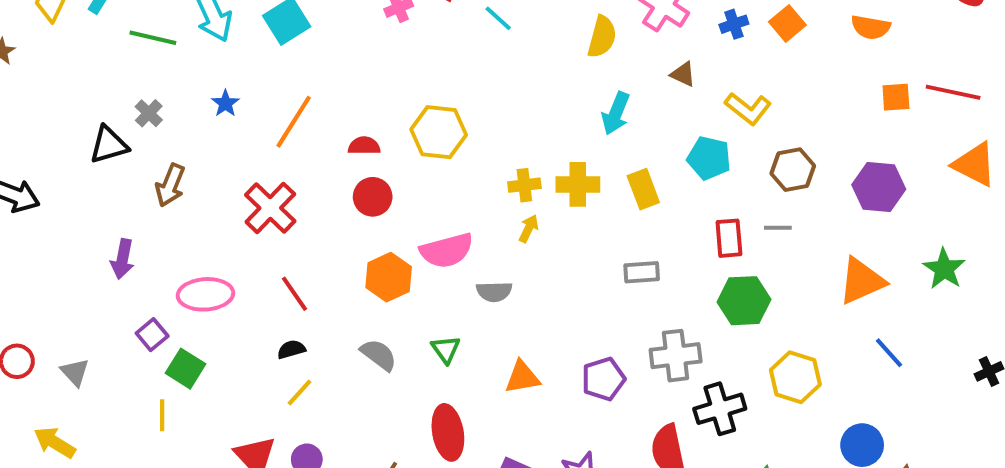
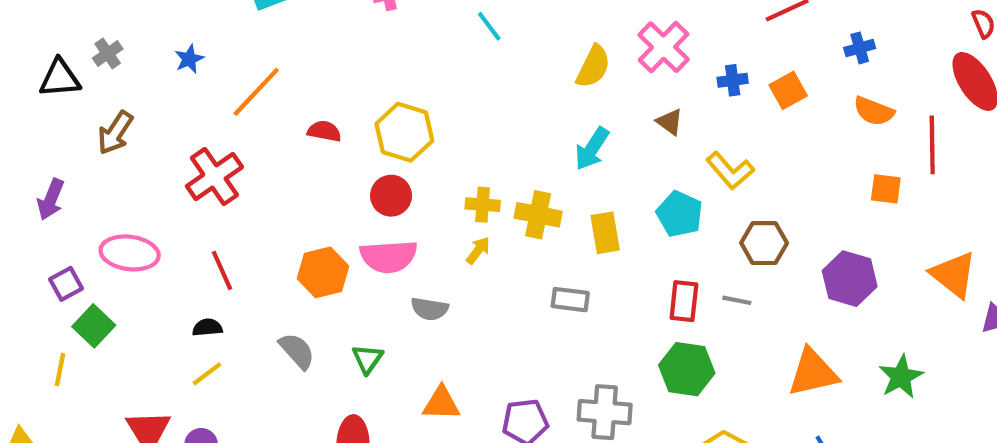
red line: (953, 92) -> (932, 145), moved, turned 66
red circle: (373, 197) -> (391, 196), moved
gray rectangle: (642, 272) -> (570, 300), moved

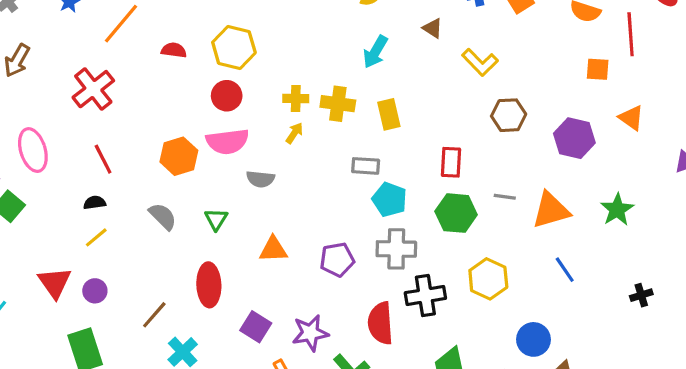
cyan pentagon: (680, 214) -> (390, 200), moved
pink ellipse: (130, 253) -> (33, 150), turned 69
orange triangle: (954, 275) -> (631, 118), moved, size x0.7
gray line: (737, 300) -> (505, 197), moved

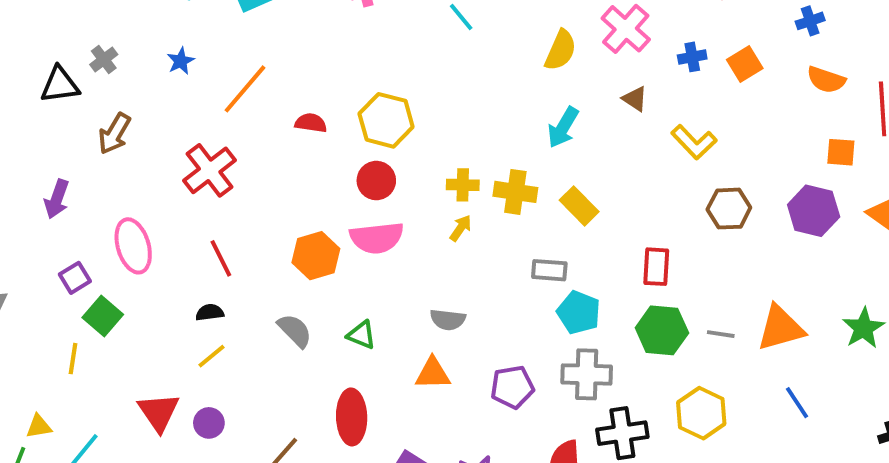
yellow rectangle: (389, 114) -> (579, 206), turned -32
purple hexagon: (574, 138) -> (814, 211), moved
gray semicircle: (260, 179) -> (448, 320), moved
gray line: (505, 197) -> (721, 334), moved
green triangle: (216, 219) -> (361, 335), turned -40

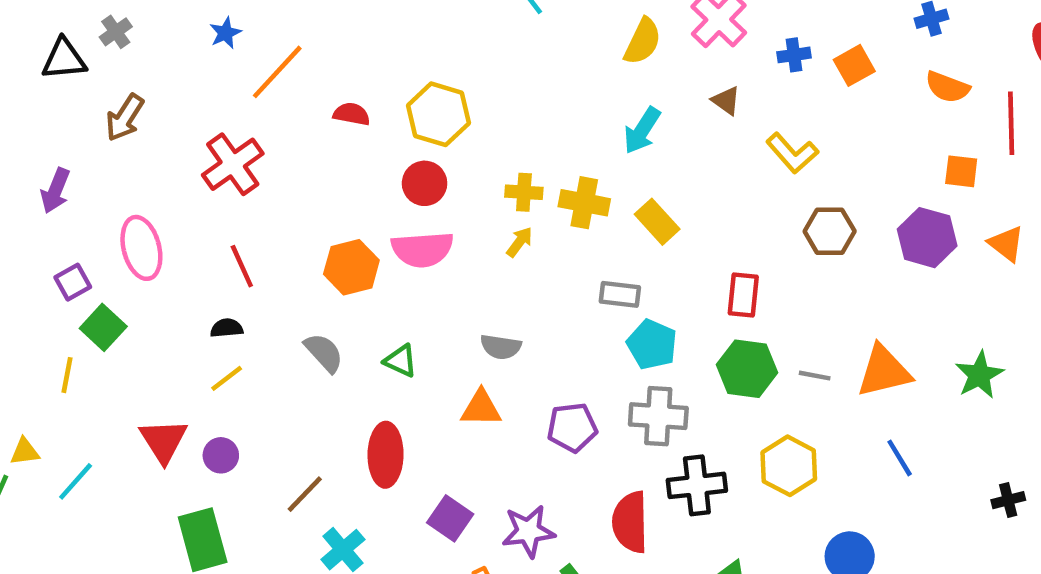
blue star: (181, 61) -> (225, 33), moved

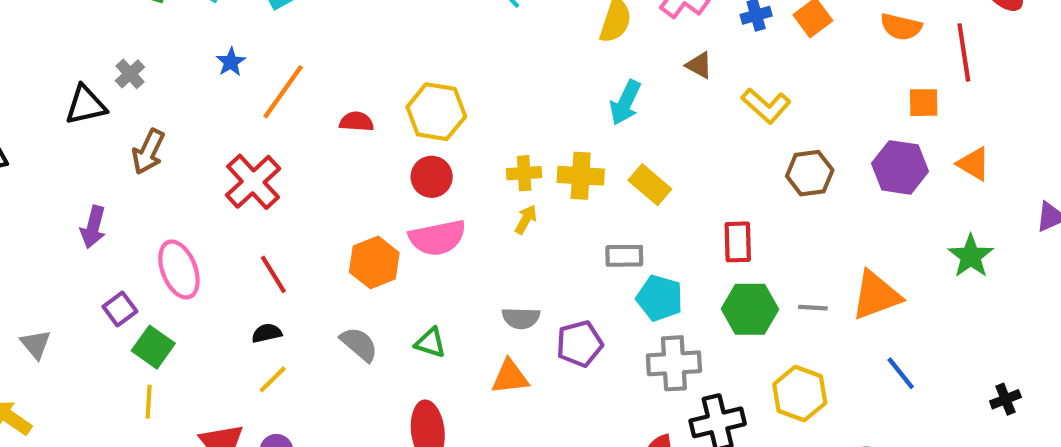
yellow line: (67, 375) -> (149, 402), moved
green star: (979, 375) -> (971, 256), moved
purple pentagon: (572, 427) -> (580, 344), moved

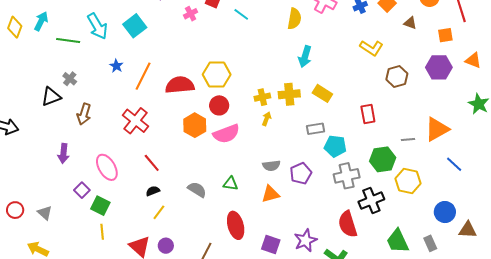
brown triangle: (699, 65) -> (410, 23), moved
red semicircle: (356, 122) -> (180, 85), size x1.8
orange hexagon: (374, 262) -> (195, 125), moved
green hexagon: (750, 309) -> (383, 159), moved

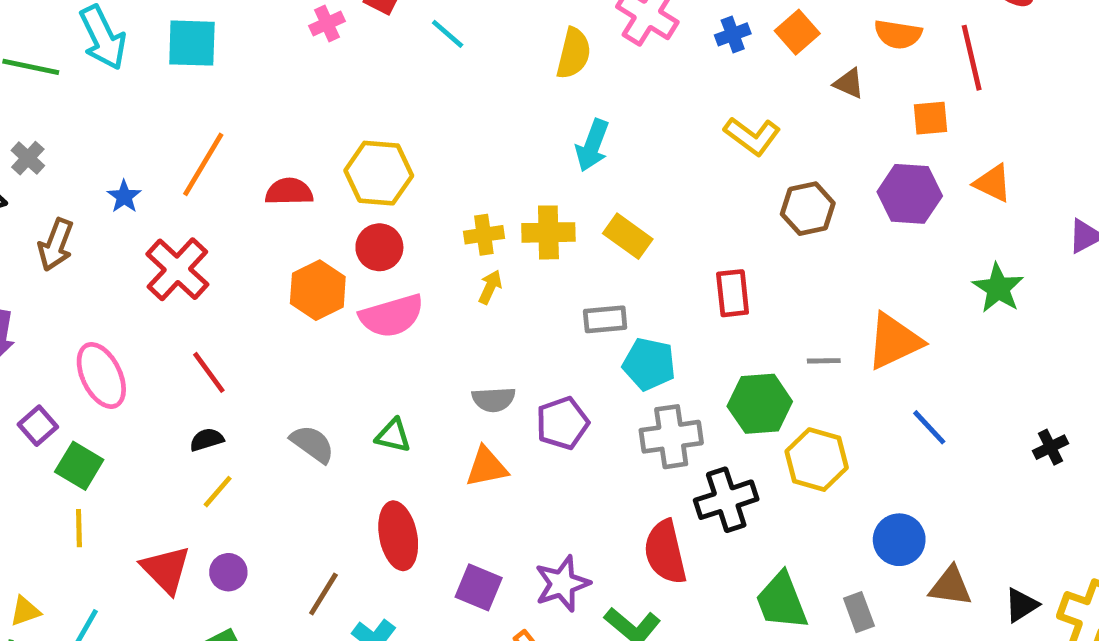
cyan square: (135, 26) -> (192, 43), turned 35
blue star: (116, 66) -> (124, 197), moved
red semicircle: (180, 85) -> (289, 192), size x0.7

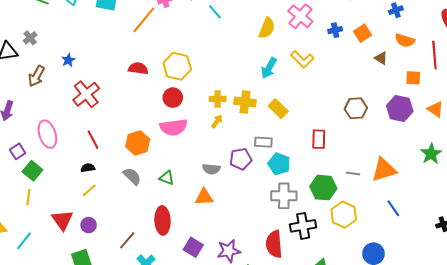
yellow L-shape: (752, 136) -> (302, 59), moved
orange line: (203, 164) -> (144, 20), moved
orange hexagon: (318, 290) -> (138, 143), moved
purple pentagon: (562, 423) -> (241, 159), moved

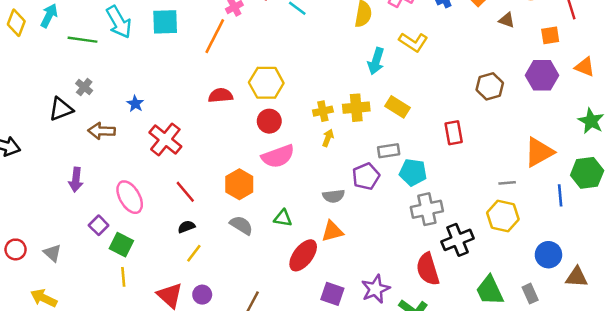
brown arrow: (36, 76) -> (102, 131), turned 75
gray line: (353, 173) -> (507, 183), moved
green hexagon: (323, 188) -> (587, 173), moved
blue line: (393, 208) -> (560, 195), turned 42
red ellipse: (162, 220) -> (303, 255), moved, turned 52

